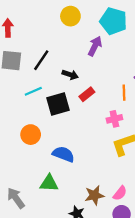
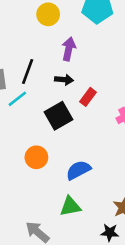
purple arrow: (95, 46) -> (69, 49), moved
cyan line: (33, 91) -> (17, 99), moved
blue semicircle: (63, 154) -> (78, 170), turned -35

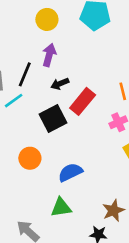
purple arrow: (69, 49) -> (49, 55), moved
black arrow: (64, 80) -> (60, 84), turned 150
red rectangle: (88, 97) -> (83, 101), size x1.5

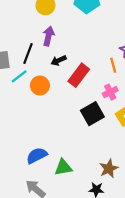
black square: (53, 119) -> (92, 114), moved
orange circle: (30, 158) -> (40, 86), moved
blue semicircle: (70, 172) -> (37, 156), moved

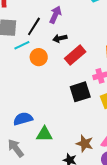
brown star: (109, 168) -> (85, 144), turned 30

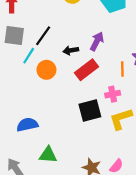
purple arrow: (55, 15) -> (97, 41), moved
cyan line: (22, 45) -> (29, 56), turned -35
blue semicircle: (23, 119) -> (27, 125), moved

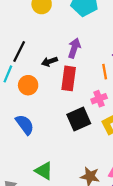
red rectangle: (87, 70) -> (69, 78), turned -35
blue semicircle: (27, 125) -> (25, 125), moved, turned 75
green triangle: (48, 155) -> (44, 171), turned 36

